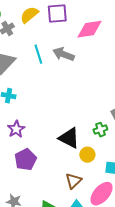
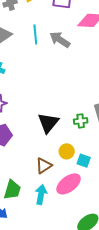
black triangle: (69, 138) -> (48, 123), turned 30
yellow circle: (87, 155) -> (67, 151), moved

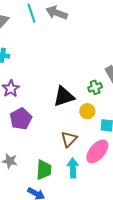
black triangle: (48, 123) -> (64, 96), turned 45
yellow circle: (67, 151) -> (87, 111), moved

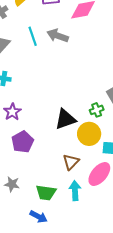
yellow circle: (87, 111) -> (89, 134), size x1.5
green trapezoid: (44, 170) -> (46, 193), turned 95

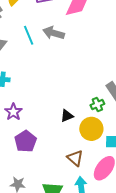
black triangle: (65, 119) -> (67, 116), size x0.6
brown triangle: (71, 162) -> (75, 158), turned -30

